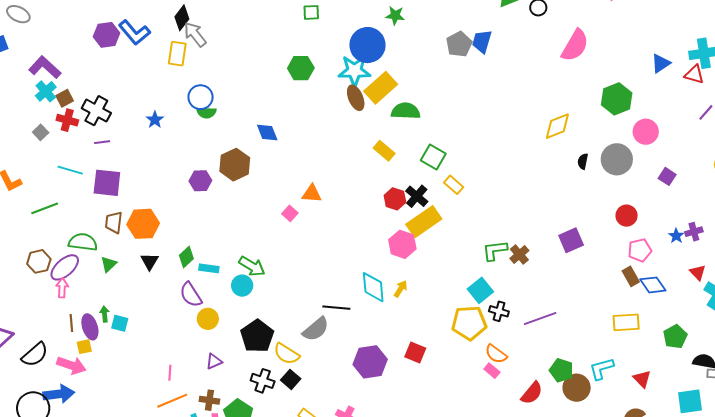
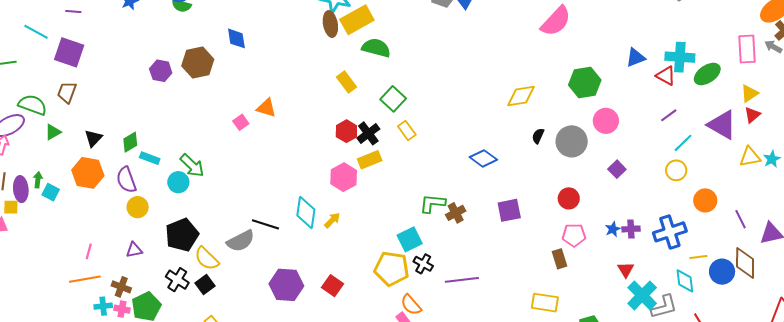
yellow rectangle: (424, 222) -> (370, 160), size x0.7
orange hexagon: (143, 224) -> (88, 173), moved
blue diamond: (653, 285) -> (483, 158), moved, turned -32

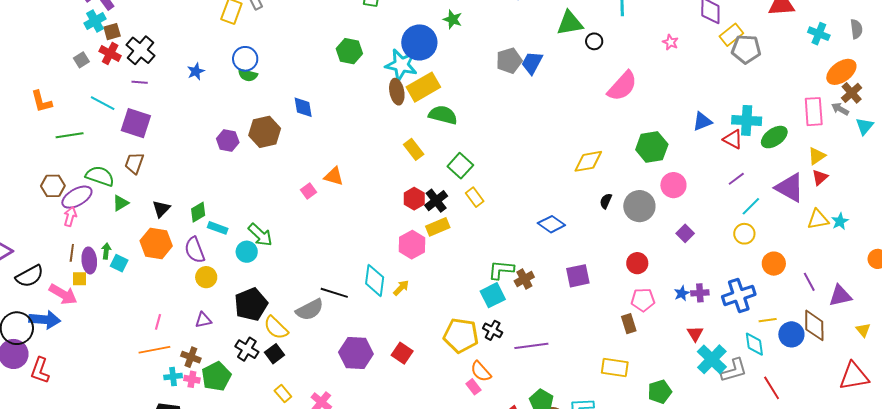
cyan square: (410, 239) -> (493, 295), moved

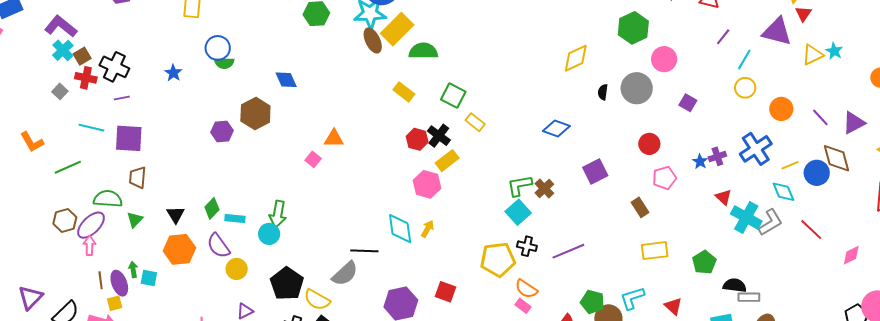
green arrow: (260, 235) -> (278, 214), turned 72
brown rectangle: (629, 324) -> (640, 207), moved

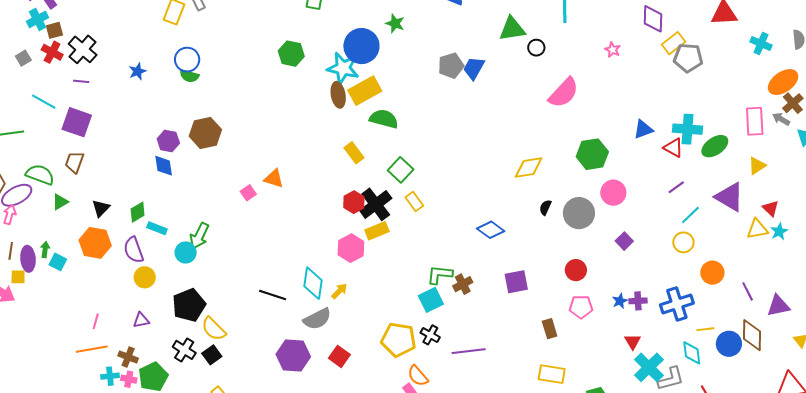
red triangle: (803, 14) -> (771, 208), moved, turned -36
blue diamond: (286, 80) -> (164, 166), moved
black cross: (439, 136) -> (376, 204), size x1.4
gray semicircle: (345, 274) -> (317, 319), moved

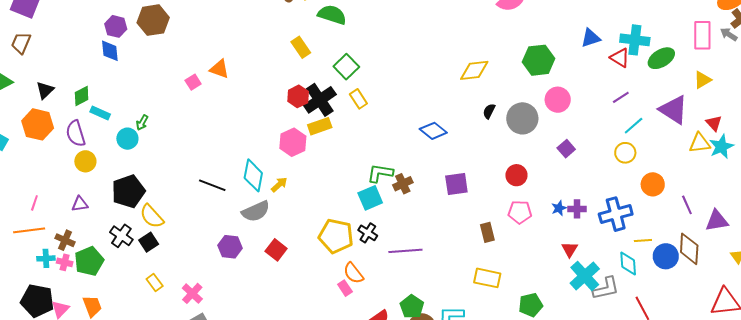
cyan star: (779, 231) -> (721, 147), size x1.4
green arrow: (199, 236) -> (142, 123), size x0.6
purple hexagon: (293, 356) -> (230, 247), size x0.7

